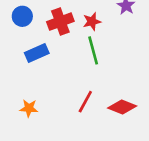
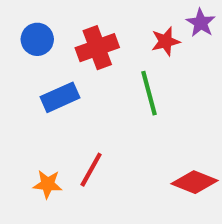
red star: (92, 22) -> (166, 41), moved
red line: (85, 102) -> (91, 170), moved

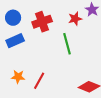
blue rectangle: (60, 97) -> (15, 41), moved
orange star: (48, 184) -> (18, 77), moved

